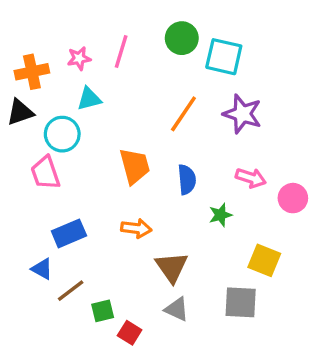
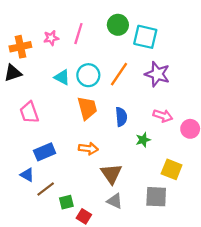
cyan triangle: (89, 99) -> (62, 77), moved, turned 42
cyan circle: (62, 134) -> (88, 75), moved

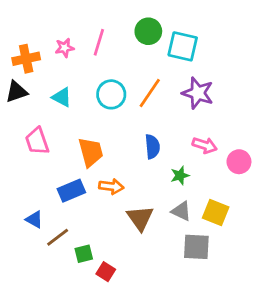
cyan triangle: (62, 77) -> (62, 97), moved
orange trapezoid: (87, 108) -> (91, 152), moved
blue rectangle: (45, 152) -> (71, 191), moved
gray triangle: (115, 201) -> (181, 211), moved

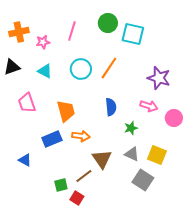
pink star: (65, 48) -> (43, 42), moved
orange cross: (26, 59) -> (19, 32), moved
purple star: (198, 93) -> (159, 78), moved
brown line: (58, 237) -> (84, 176), moved
gray square: (196, 247) -> (143, 180), turned 30

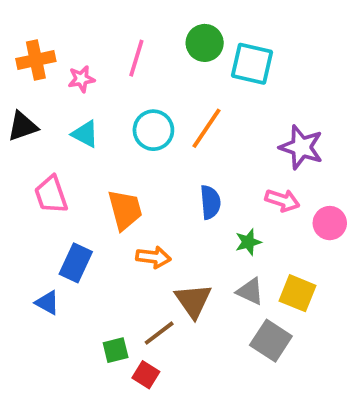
blue rectangle: (52, 139) -> (76, 263), moved, turned -42

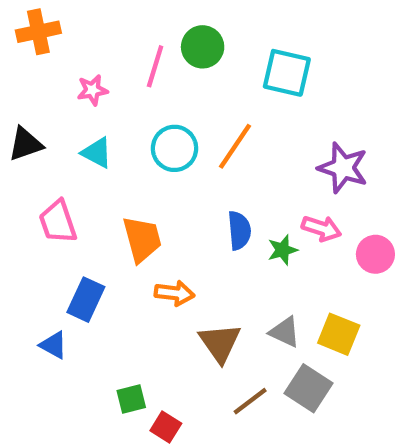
green circle: (205, 43) -> (203, 47), moved
orange cross: (36, 60) -> (38, 32), moved
green star: (248, 242) -> (283, 250), moved
brown line: (159, 333) -> (250, 401), moved

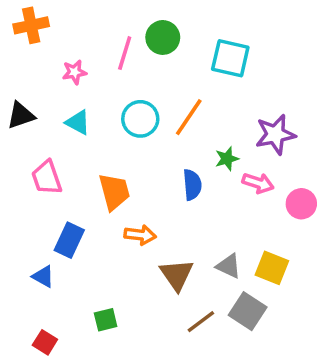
purple star: (343, 168) -> (275, 134), turned -30
green star: (283, 250) -> (227, 159), moved
red square: (166, 427) -> (45, 342), moved

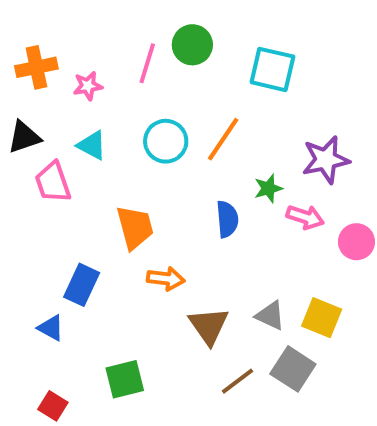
orange cross: (31, 25) -> (36, 67), moved
pink trapezoid: (47, 178) -> (53, 182), moved
green square: (106, 320) -> (125, 379), size x1.4

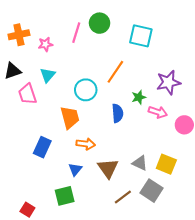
cyan circle: (166, 141) -> (86, 90), moved
cyan triangle: (92, 145) -> (48, 75), turned 42
blue triangle: (51, 328) -> (75, 169), moved, turned 40

